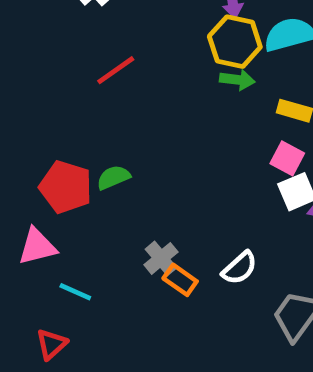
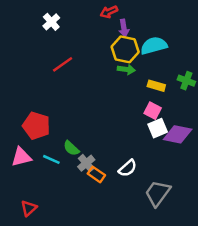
green semicircle: (113, 177) -> (71, 148), moved, turned -114
cyan line: (75, 292) -> (51, 159), moved

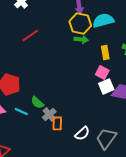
yellow rectangle: (156, 86) -> (105, 52), turned 64
white semicircle: (128, 168) -> (82, 133), moved
orange rectangle: (96, 174) -> (57, 123), turned 56

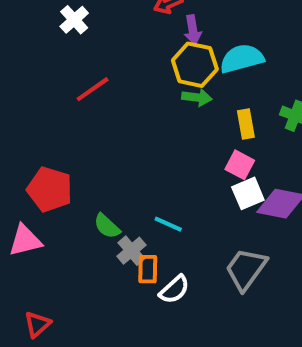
cyan line: (21, 111) -> (168, 224), moved
white semicircle: (82, 133) -> (174, 289), moved
gray trapezoid: (106, 138) -> (246, 269), moved

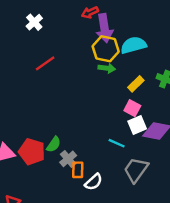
purple arrow: (193, 30) -> (104, 28), size x1.6
yellow rectangle: (246, 124) -> (136, 84), turned 56
red pentagon: (50, 189) -> (32, 152), moved
cyan line: (168, 224) -> (117, 143), moved
green semicircle: (107, 226) -> (54, 144), turned -98

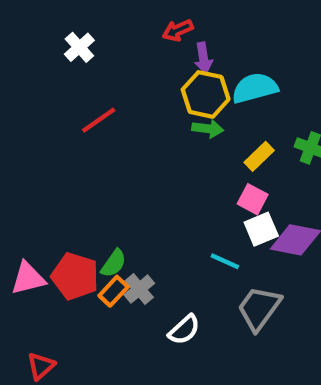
purple arrow: (104, 28) -> (203, 58), size x0.6
orange rectangle: (78, 170) -> (114, 291), moved, turned 42

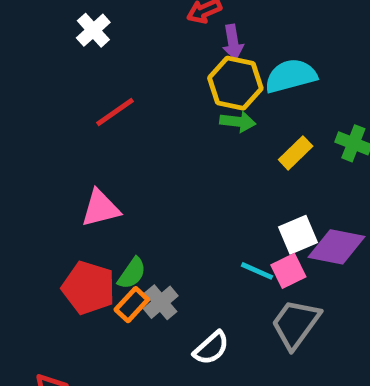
pink square: (253, 199) -> (288, 271), moved, turned 36
pink triangle: (28, 278) -> (101, 208), moved

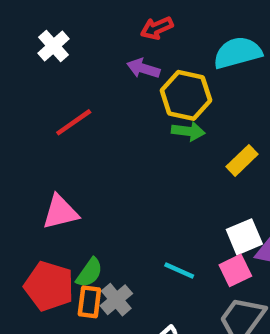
purple arrow: (233, 42) -> (143, 68), moved, turned 116
cyan semicircle: (291, 76) -> (238, 53), moved
cyan line: (257, 271) -> (179, 270), moved
orange rectangle: (132, 305) -> (89, 302), turned -36

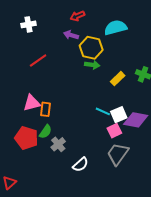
white cross: (53, 46) -> (28, 24), turned 32
cyan line: (179, 270) -> (103, 111), moved
orange rectangle: (89, 302) -> (45, 109), moved

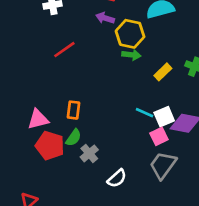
pink triangle: (32, 103) -> (38, 119), moved

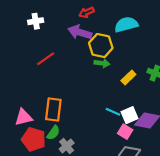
purple arrow: (105, 18) -> (80, 32), size x1.5
orange rectangle: (74, 110) -> (53, 110), size x1.5
pink square: (159, 136) -> (125, 132), turned -32

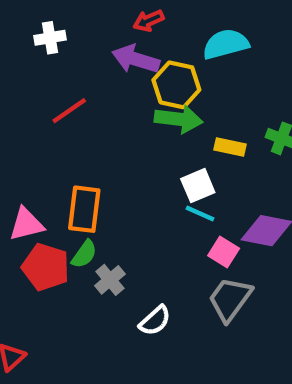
green arrow: (102, 63) -> (179, 119), size x1.5
yellow rectangle: (128, 78) -> (230, 147), turned 56
white square: (130, 115) -> (198, 186), moved

